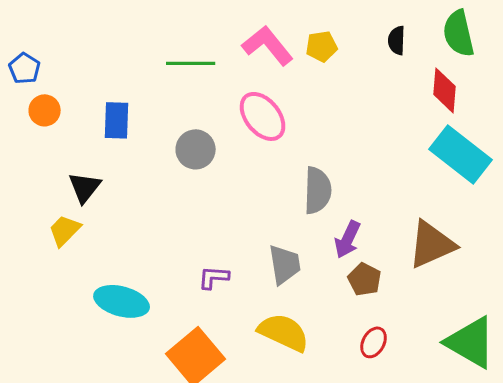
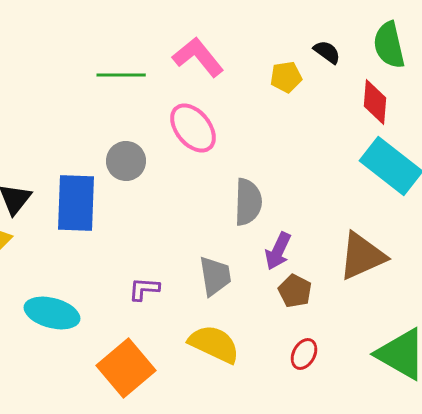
black semicircle: (397, 40) -> (327, 52), turned 124
yellow pentagon: (322, 46) -> (286, 77), moved
blue rectangle: (117, 120) -> (76, 203), moved, size x1.5

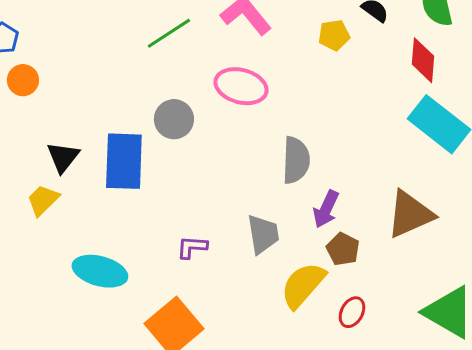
green line: (121, 75) -> (169, 33), turned -33
pink ellipse: (193, 128) -> (241, 86), turned -36
yellow semicircle: (214, 344) -> (303, 285), moved, turned -74

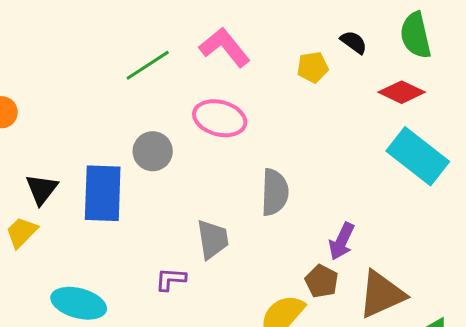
red diamond: (423, 60) -> (402, 92), turned -69
purple arrow: (326, 209) -> (342, 241), moved
brown triangle: (410, 214) -> (382, 294), moved
gray trapezoid: (263, 234) -> (213, 239), moved

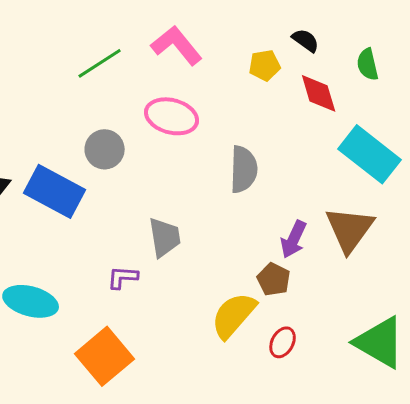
green semicircle: (416, 35) -> (368, 64), moved, size x0.7
red diamond: (402, 92) -> (319, 93), moved, turned 48
gray semicircle: (275, 192) -> (244, 169), moved
blue rectangle: (103, 193) -> (55, 191), turned -64
brown triangle: (382, 294) -> (350, 229), moved, turned -30

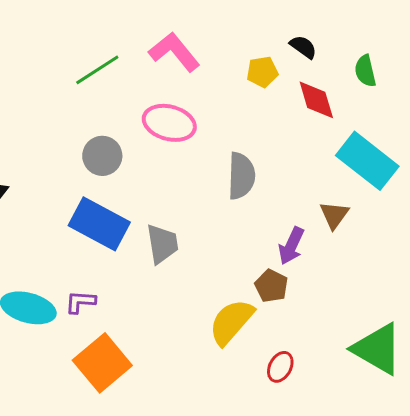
blue rectangle: (55, 191) -> (99, 224), moved
brown triangle: (350, 229) -> (334, 215), moved, size x0.6
purple L-shape: (123, 277) -> (80, 302), moved
red ellipse: (283, 342) -> (280, 367), moved

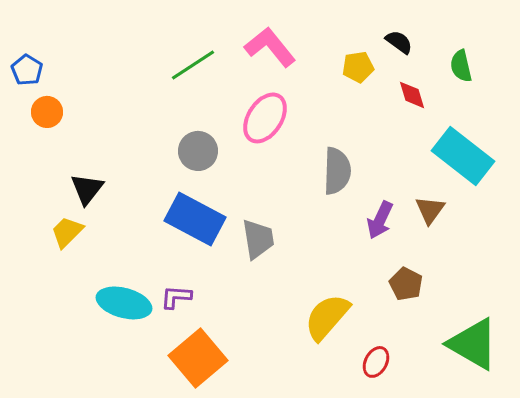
red diamond: (316, 100) -> (412, 95), size x0.7
pink ellipse: (169, 123) -> (265, 118), turned -72
purple arrow: (291, 246) -> (380, 220), moved
brown pentagon: (271, 286) -> (406, 284), moved

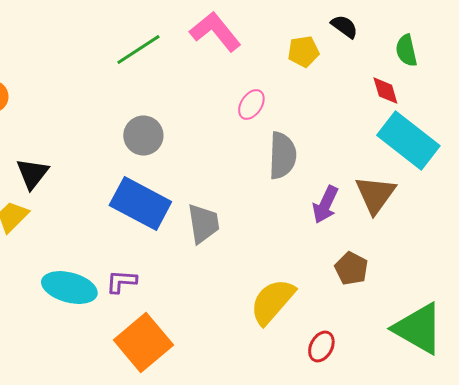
red diamond: (412, 95) -> (385, 91), moved
pink ellipse: (265, 118) -> (251, 105), moved, size x0.6
brown triangle: (430, 210) -> (375, 195), size x1.4

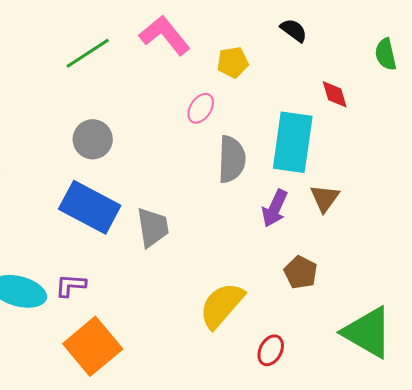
green semicircle: (406, 51) -> (386, 54), moved
yellow pentagon: (303, 52) -> (233, 62), moved
cyan rectangle: (408, 141) -> (293, 142), moved, turned 60
brown triangle: (375, 195) -> (325, 198), size x0.7

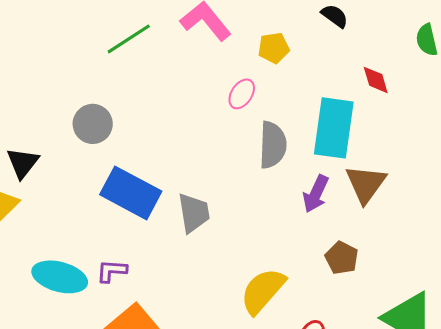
gray circle: (93, 139) -> (93, 124), moved
brown triangle: (325, 198) -> (366, 184), size x1.4

